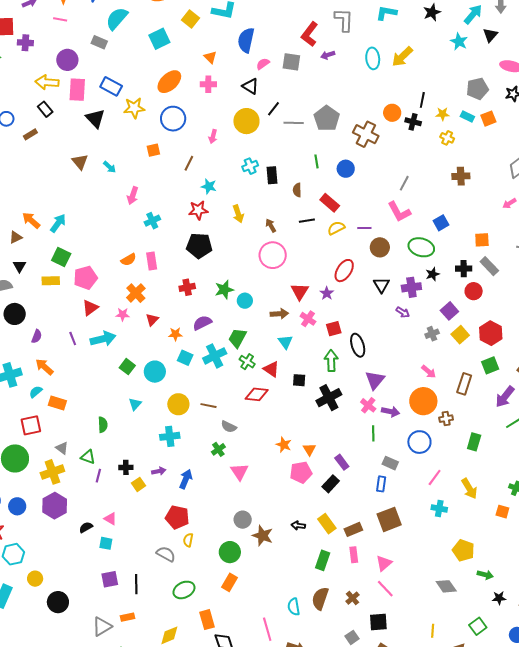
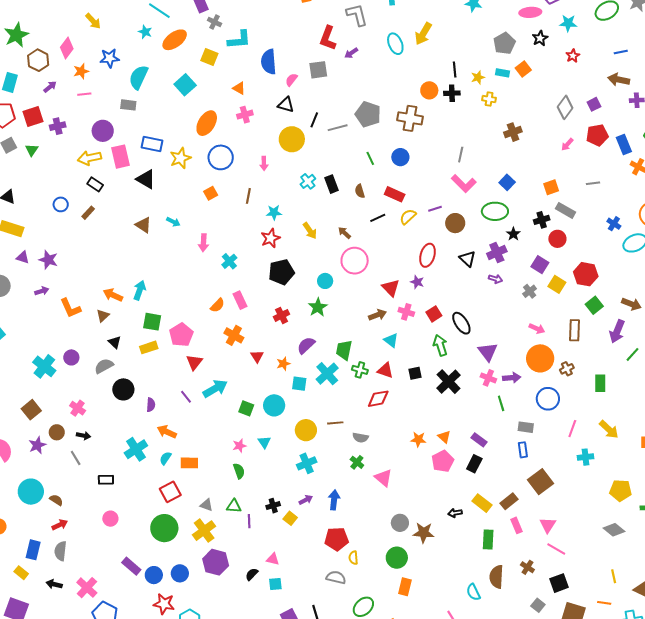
cyan circle: (245, 301) -> (325, 281), moved
pink star: (123, 314) -> (239, 446), moved

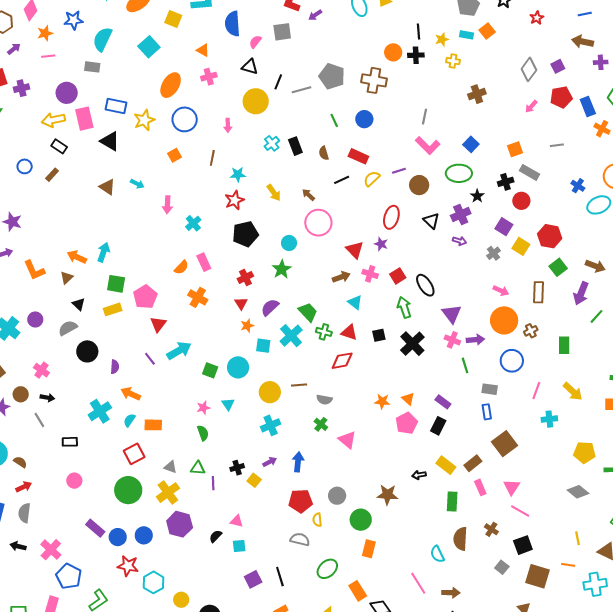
green trapezoid: (344, 350) -> (308, 312), turned 125
red triangle: (257, 356) -> (241, 303), moved
gray circle: (400, 523) -> (337, 496), moved

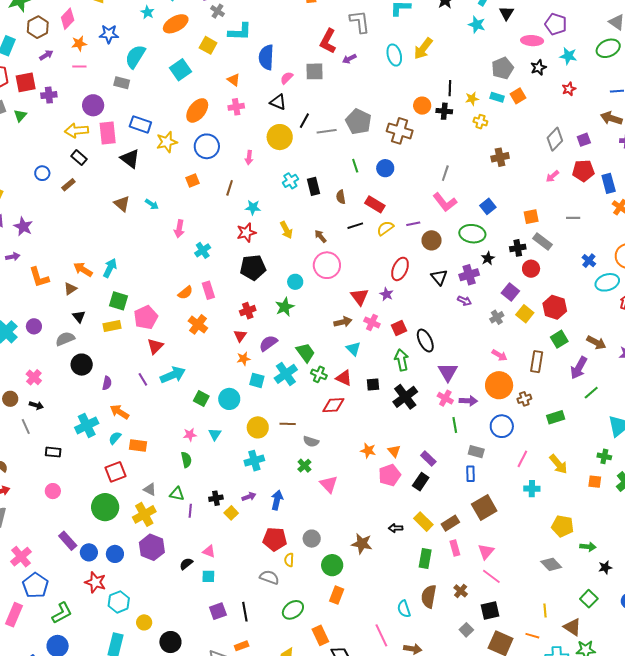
green rectangle: (564, 345) -> (556, 417), turned 66

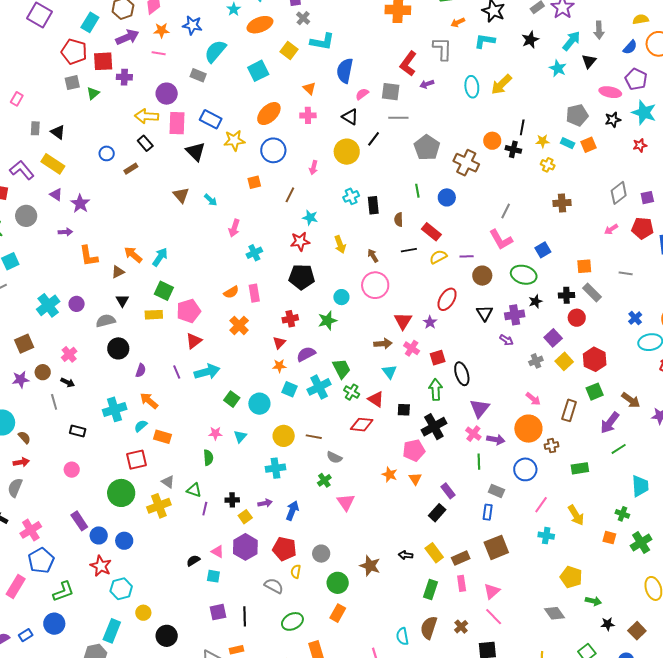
purple arrow: (46, 55) -> (127, 37), size x1.6
cyan star: (568, 56) -> (644, 113), size x1.4
gray line: (327, 131) -> (398, 118), moved
pink pentagon: (390, 475) -> (414, 450), moved
purple hexagon: (152, 547) -> (245, 547), moved

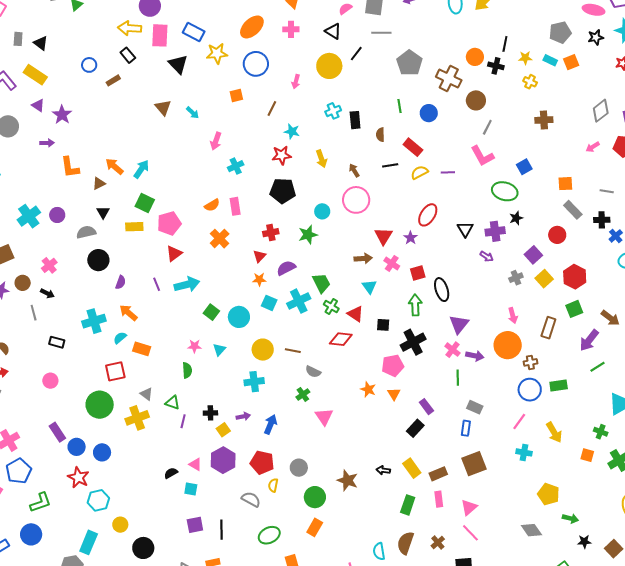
brown circle: (482, 276) -> (476, 100), moved
black cross: (566, 295) -> (602, 220), moved
pink arrow: (533, 399) -> (513, 316), turned 35
blue circle: (525, 469) -> (530, 390), moved

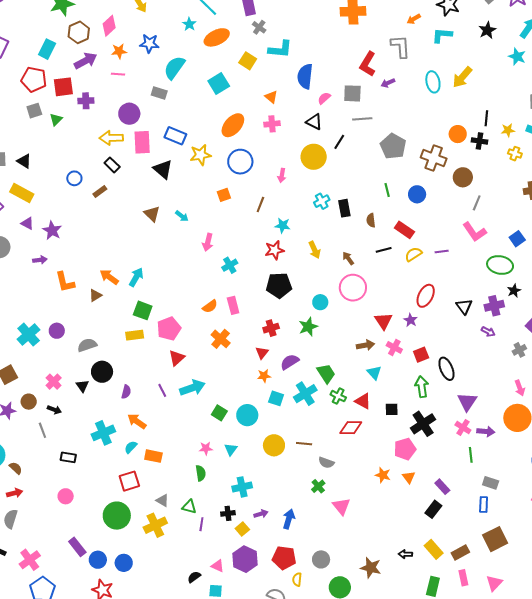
black triangle: (103, 212) -> (82, 386), moved
cyan cross: (254, 382) -> (242, 487), moved

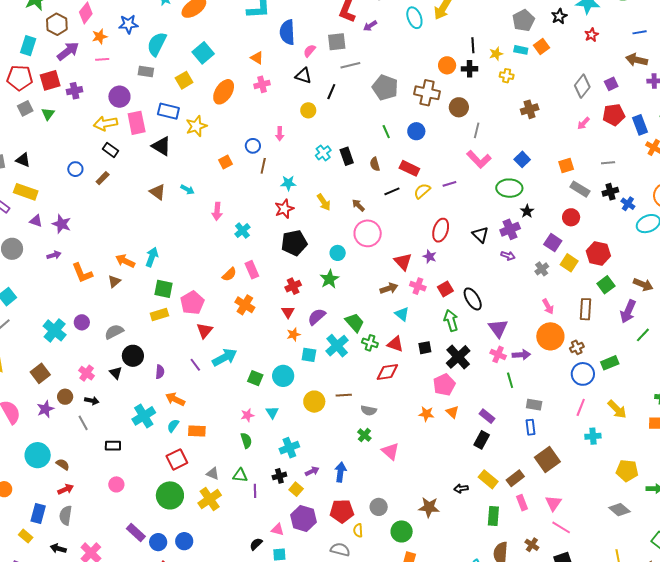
yellow square: (248, 61) -> (184, 80), moved, turned 36
yellow circle: (314, 157) -> (308, 110), size x0.6
blue circle: (240, 162) -> (253, 146), moved, size x0.6

